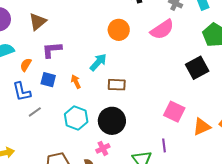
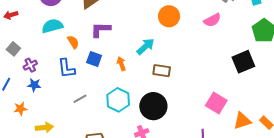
pink semicircle: (162, 29) -> (212, 20), size x0.7
orange semicircle: (26, 65) -> (73, 42), turned 112
gray line: (35, 112) -> (80, 99), moved

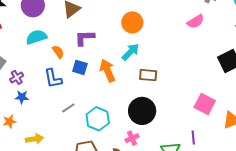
orange circle: (169, 16) -> (132, 22), moved
orange arrow: (121, 64) -> (107, 70), size x1.6
cyan hexagon: (118, 100) -> (98, 119), moved

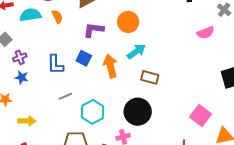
orange circle: (132, 22) -> (128, 22), moved
cyan semicircle: (36, 37) -> (30, 15), moved
orange semicircle: (58, 52) -> (57, 17), moved

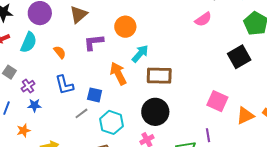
cyan semicircle: (30, 15) -> (29, 42), turned 135
orange semicircle: (57, 17) -> (60, 52), moved
blue square: (84, 58) -> (95, 95), moved
brown rectangle: (150, 77) -> (159, 76), size x1.4

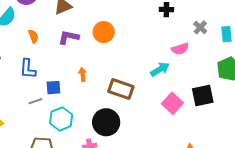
cyan arrow: (140, 54) -> (160, 69), moved
orange arrow: (118, 74) -> (83, 75), size x0.6
blue square: (95, 95) -> (53, 88), turned -35
pink square: (217, 101) -> (172, 103), moved

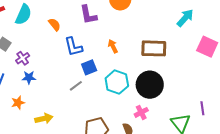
purple L-shape: (69, 37) -> (88, 15), turned -95
blue L-shape: (28, 69) -> (73, 47), moved
cyan hexagon: (61, 119) -> (117, 82), moved

